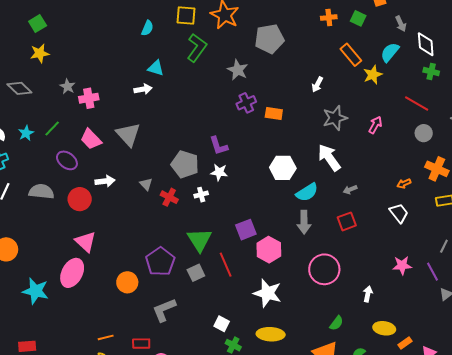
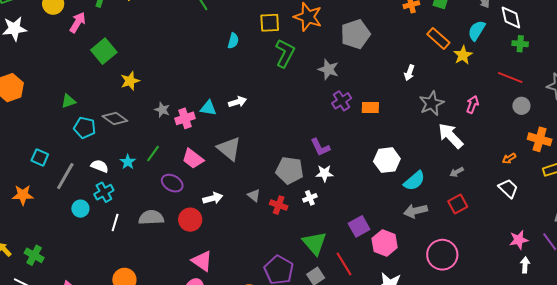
green square: (38, 24) -> (104, 51), moved, size x1.4
cyan triangle: (156, 68) -> (208, 108), moved
white arrow: (329, 158) -> (451, 136), moved
gray arrow: (304, 222) -> (416, 211), turned 85
white arrow: (368, 294) -> (525, 265), moved

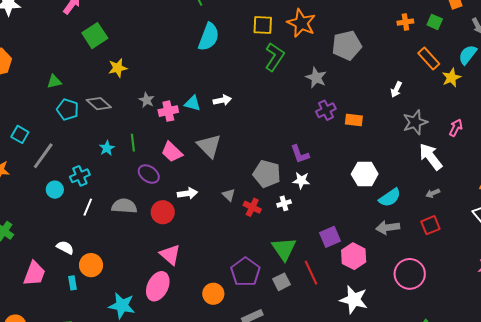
cyan semicircle: (233, 41) -> (209, 37), moved, size x1.8
green line: (153, 154) -> (133, 143), turned -48
white semicircle: (100, 166) -> (65, 247), moved

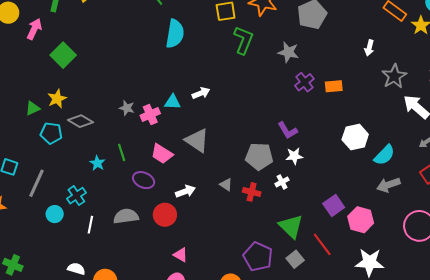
yellow star: (118, 68) -> (57, 99), moved
pink triangle: (170, 255) -> (181, 255), size x0.7

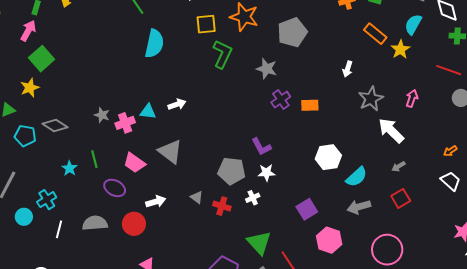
pink arrow: (34, 29) -> (28, 31), moved
yellow star: (57, 99) -> (30, 88), moved
purple square: (334, 206) -> (307, 209), moved

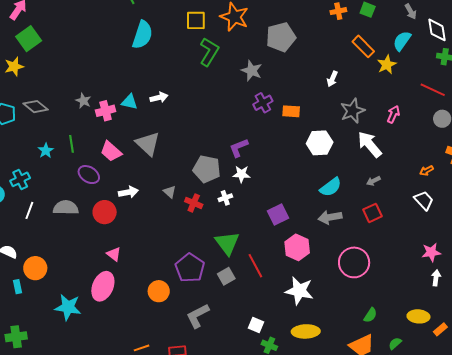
purple L-shape: (261, 147) -> (239, 148), turned 90
white hexagon: (328, 157) -> (320, 143), moved

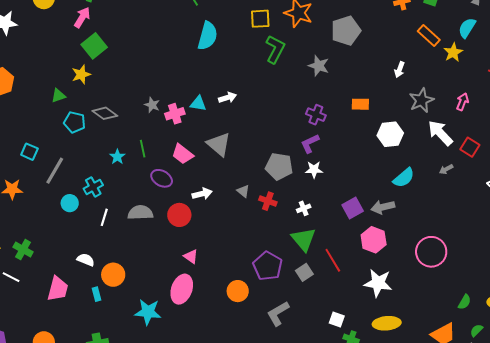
purple cross: (263, 103) -> (316, 115), moved, turned -36
white cross: (225, 198) -> (304, 208), moved
red square: (373, 213) -> (470, 147), moved, turned -30
gray arrow: (330, 217) -> (383, 207), moved
green semicircle: (370, 315) -> (464, 302), moved

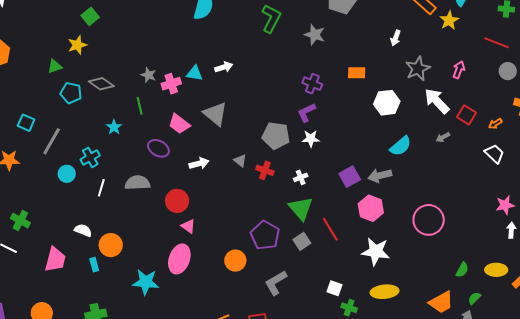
green square: (94, 46) -> (90, 16), size x0.7
green line: (143, 149) -> (140, 106), moved
red circle: (179, 215) -> (177, 201), moved

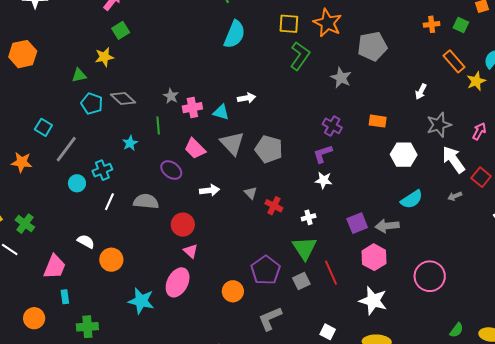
cyan triangle: (195, 73) -> (221, 112), moved
gray pentagon: (276, 136) -> (269, 149), moved
cyan rectangle: (94, 265) -> (65, 297), moved

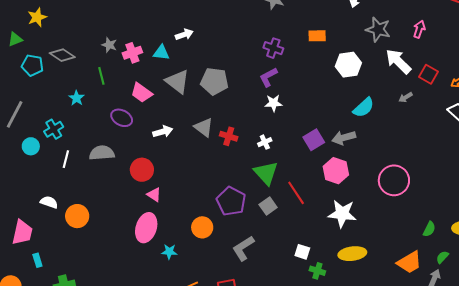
gray star: (439, 125) -> (378, 29), turned -30
gray triangle: (251, 193) -> (204, 127), size x1.5
cyan star: (141, 301) -> (169, 252), moved, size x0.6

